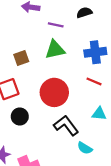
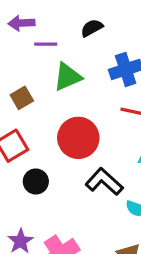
black semicircle: (84, 13) -> (92, 28), moved
purple line: (56, 25) -> (46, 44), moved

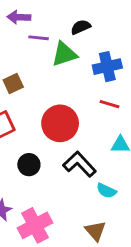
green triangle: (68, 77) -> (64, 54), moved
black circle: (36, 182) -> (29, 165), moved

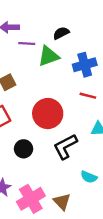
black L-shape: (79, 164) -> (65, 147), turned -72
cyan semicircle: (106, 191) -> (89, 177), moved
brown triangle: (96, 231) -> (62, 202), moved

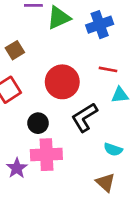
red line: (88, 96) -> (108, 69), moved
pink cross: (31, 199) -> (46, 155), moved, turned 32
brown triangle: (62, 202) -> (105, 182), moved

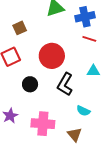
red line: (108, 69) -> (89, 39), moved
black L-shape: (84, 117) -> (65, 84), turned -35
pink cross: (46, 155) -> (43, 124), moved

